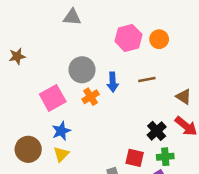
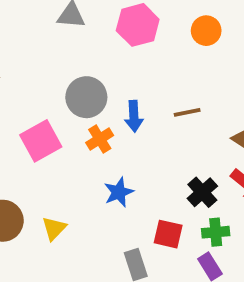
pink hexagon: (129, 38) -> (138, 25), moved
orange circle: (159, 39) -> (206, 31), moved
blue star: (61, 131) -> (119, 192), moved

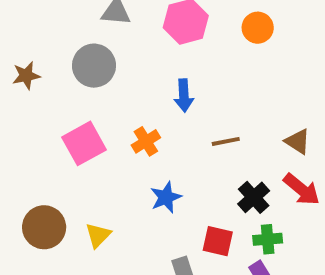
gray circle: (86, 97) -> (94, 66), moved
brown line: (187, 112) -> (226, 141), moved
blue arrow: (134, 116) -> (184, 96), moved

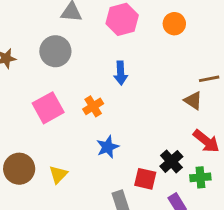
brown line: (226, 141) -> (209, 79), moved
brown triangle: (298, 141) -> (193, 101), moved
black cross: (254, 197) -> (171, 161), moved
green cross: (268, 239) -> (200, 177), moved

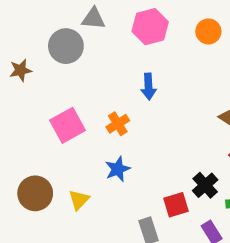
gray circle: (55, 51) -> (66, 46), moved
blue star: (108, 147) -> (118, 169), moved
red square: (145, 179) -> (176, 205), turned -30

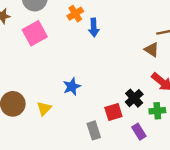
orange cross: (118, 124) -> (75, 14), moved
pink square: (68, 125) -> (35, 33), moved

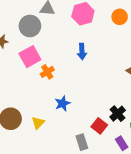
orange cross: (75, 14) -> (47, 72), moved
red square: (113, 112) -> (99, 126), turned -35

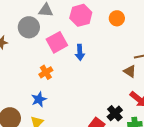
pink square: (30, 57) -> (57, 42), moved
blue star: (63, 103) -> (39, 99), moved

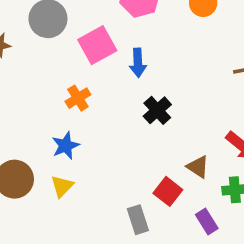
brown triangle: (130, 71) -> (198, 167), moved
black cross: (115, 113) -> (157, 110), moved

